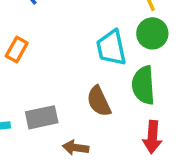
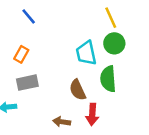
gray rectangle: (42, 117) -> (27, 83), moved
red arrow: (152, 137) -> (92, 114), moved

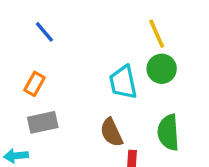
green semicircle: (108, 79) -> (168, 132), moved

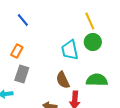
gray rectangle: (43, 122) -> (22, 74), turned -60
green semicircle: (168, 132) -> (97, 80), turned 95

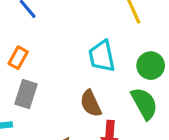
green circle: (93, 42) -> (151, 66), moved
green semicircle: (97, 80) -> (144, 103), turned 60

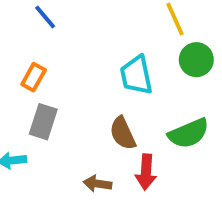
green circle: (151, 66) -> (196, 60), moved
green semicircle: (144, 103) -> (189, 133), turned 96

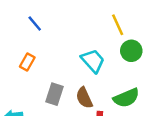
cyan trapezoid: (136, 75) -> (93, 61), turned 150
gray rectangle: (43, 122) -> (54, 94), moved

